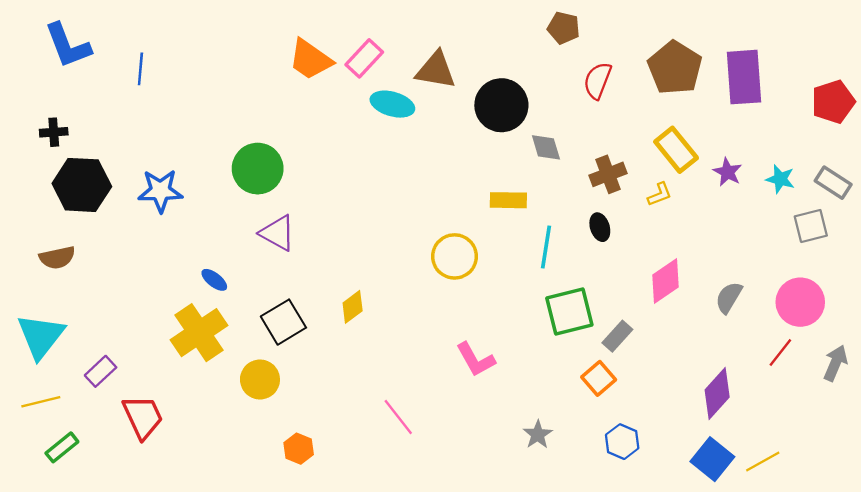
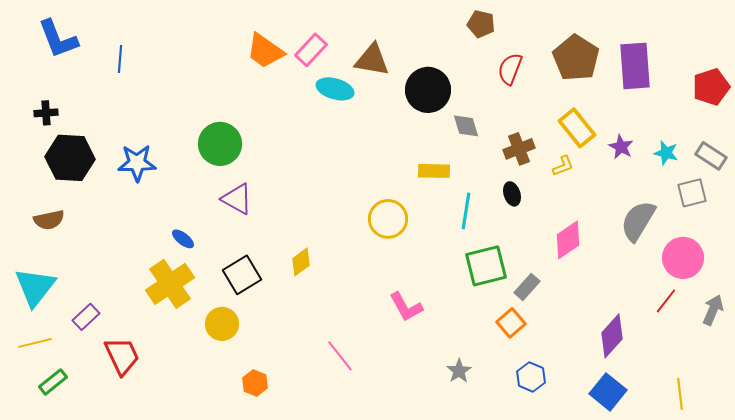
gray semicircle: (729, 297) -> (638, 221), moved, size x1.5
yellow line: (763, 462) -> (680, 394), moved, turned -68

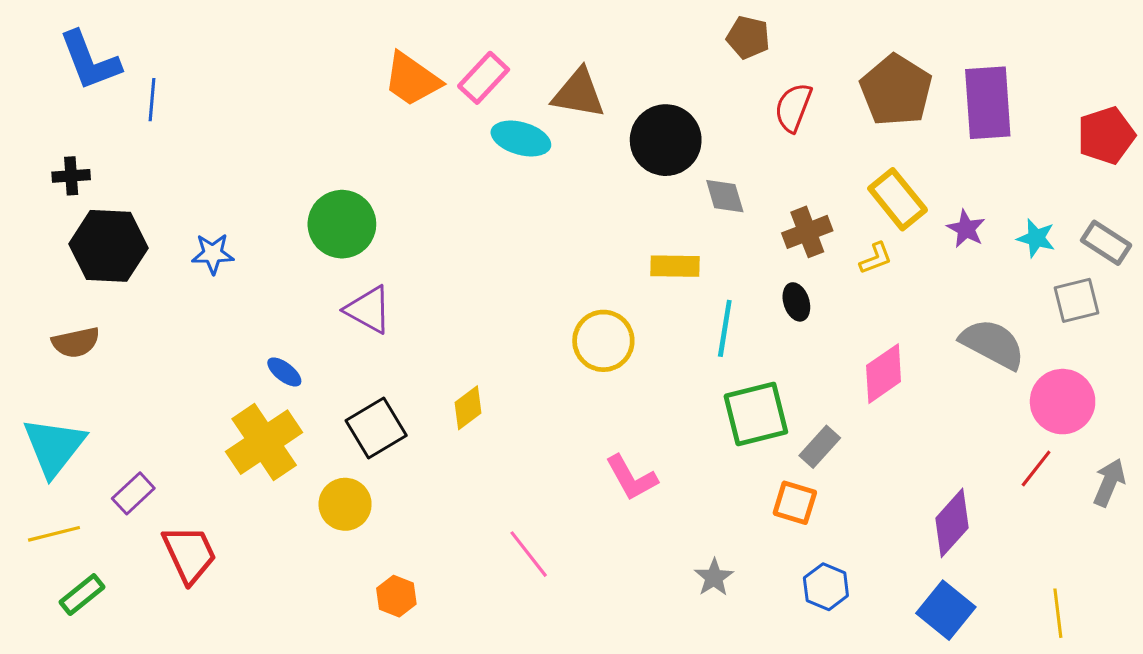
blue line: (120, 59) -> (152, 100), moved
blue star: (137, 163) -> (213, 254), size x0.7
gray semicircle: (638, 221) -> (993, 344), turned 87
orange square: (511, 323) -> (795, 503), turned -32

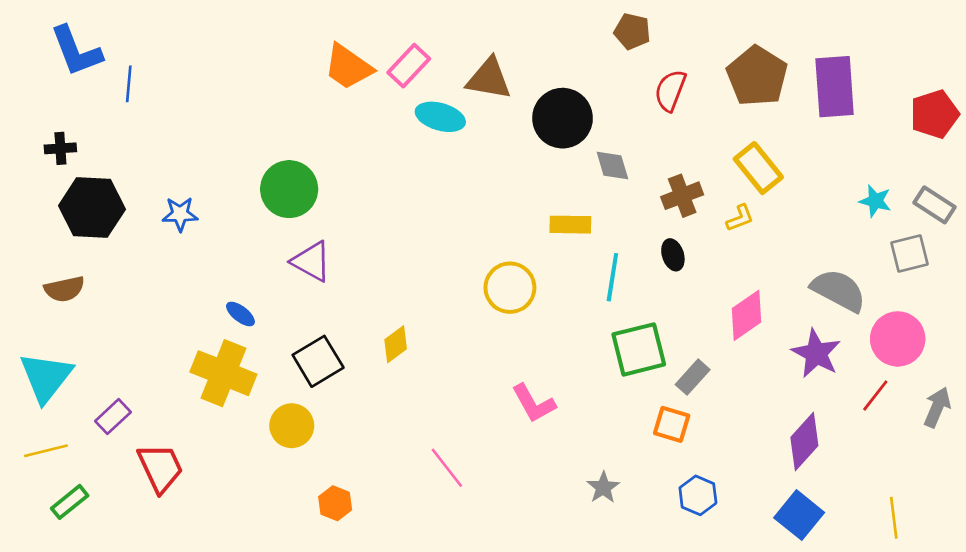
purple star: (966, 229) -> (816, 353), moved, size x1.5
yellow cross: (264, 442) -> (223, 373), turned -34

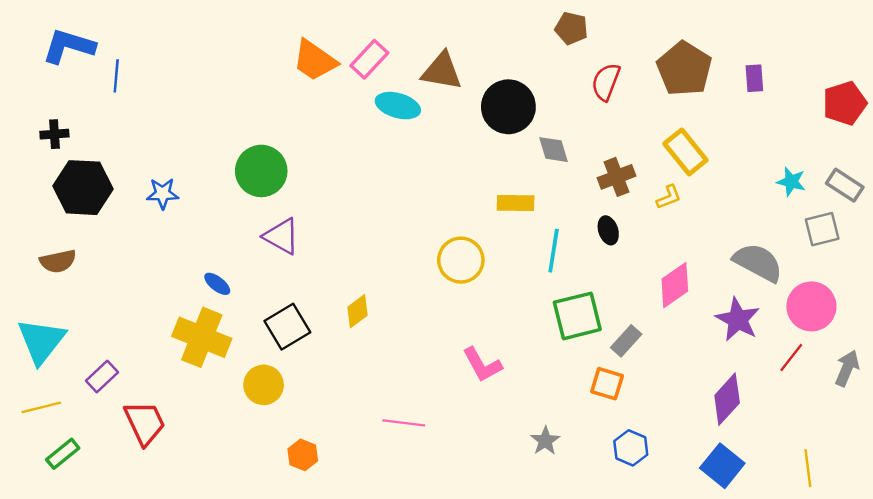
blue L-shape: (76, 51) -> (69, 46), turned 128
purple rectangle: (835, 87) -> (754, 78), size x0.5
pink line: (447, 468) -> (404, 423), turned -45

